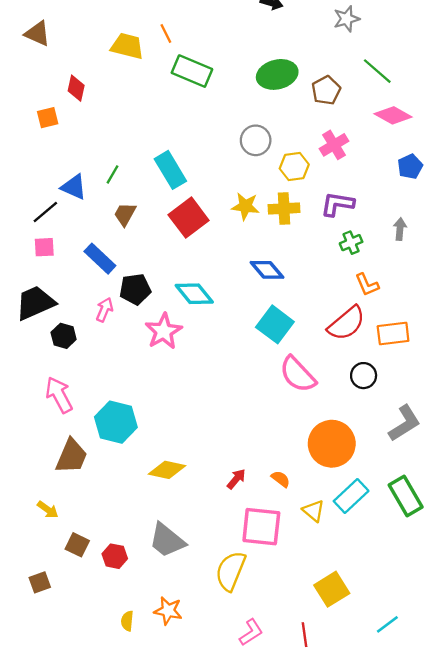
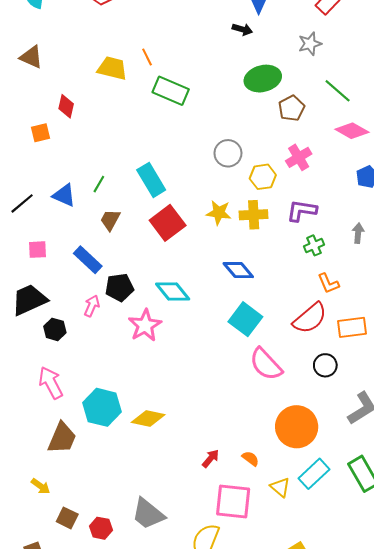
green ellipse: (277, 74) -> (263, 79), moved
black line: (45, 212) -> (22, 203), moved
yellow diamond: (167, 470) -> (148, 419), moved

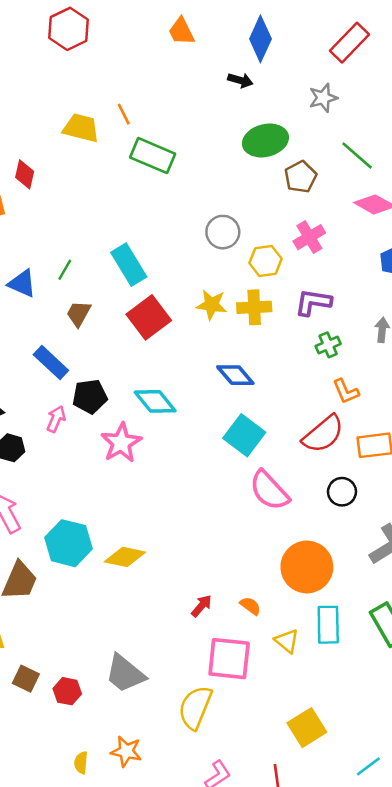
cyan rectangle: (314, 474) -> (328, 625), turned -48

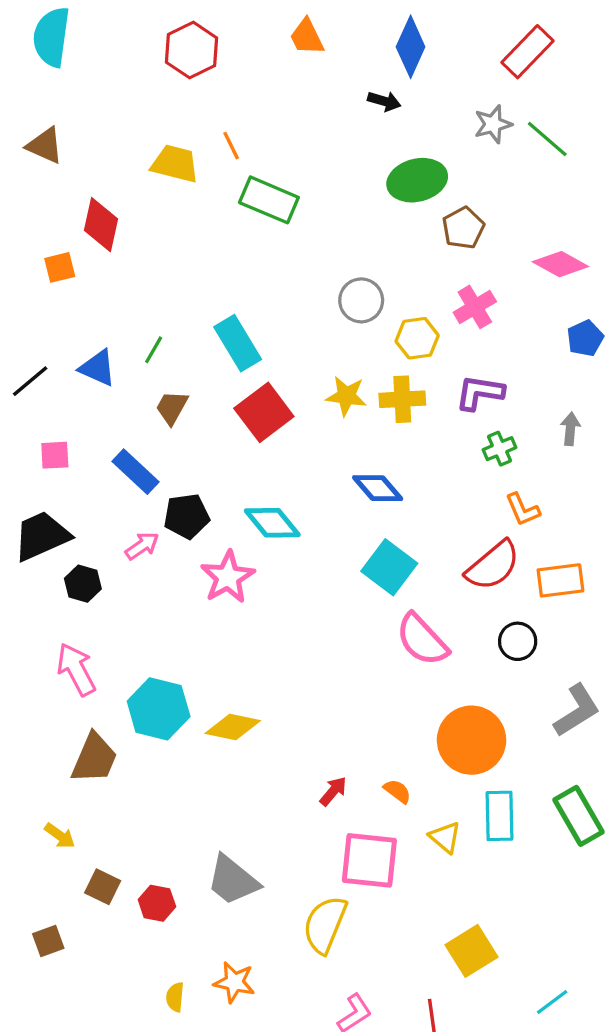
red hexagon: (69, 29) -> (192, 50), moved
green line: (357, 156) -> (547, 139), moved
red diamond: (25, 174) -> (101, 225), size x1.4
pink arrow: (56, 419) -> (142, 546), turned 32

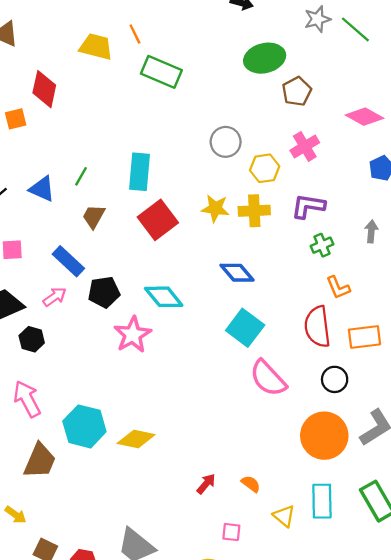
cyan rectangle: (238, 343) -> (140, 172), turned 36
pink arrow: (142, 546) -> (55, 297), moved
red semicircle: (493, 566) -> (317, 327), turned 123
orange circle: (472, 740) -> (324, 436), moved
pink square: (369, 860) -> (231, 532), size x0.5

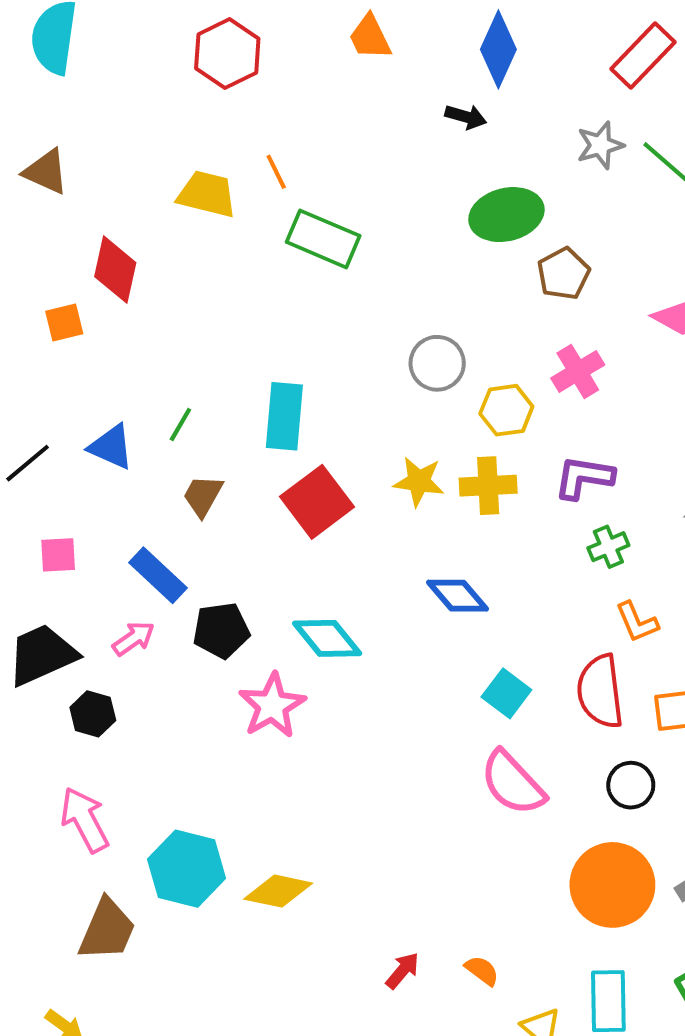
cyan square: (245, 328) -> (506, 693), moved, size x0.7

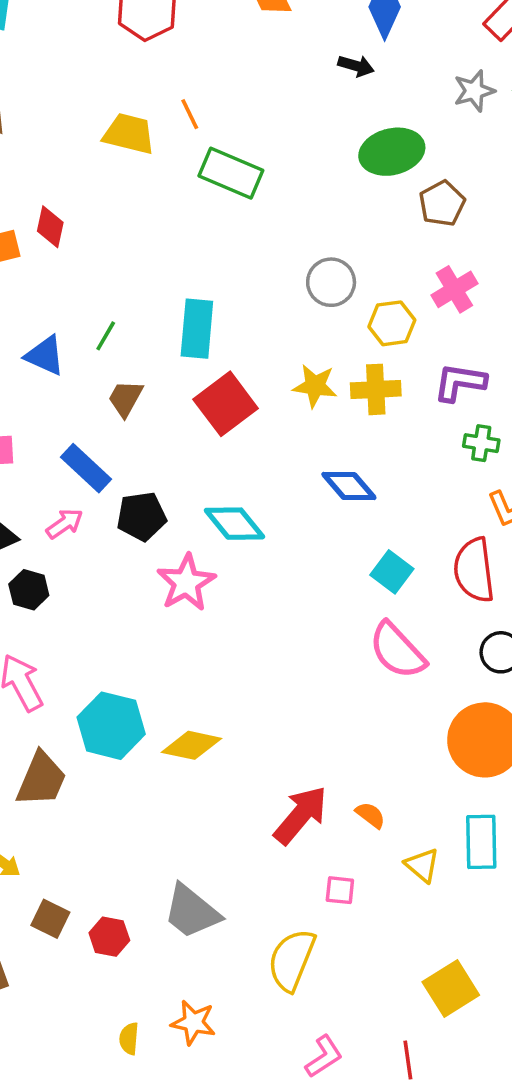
red diamond: (115, 270) -> (50, 227), moved, size x0.7
green cross: (608, 547) -> (481, 443), turned 32
red arrow: (403, 971) -> (301, 815), size x1.8

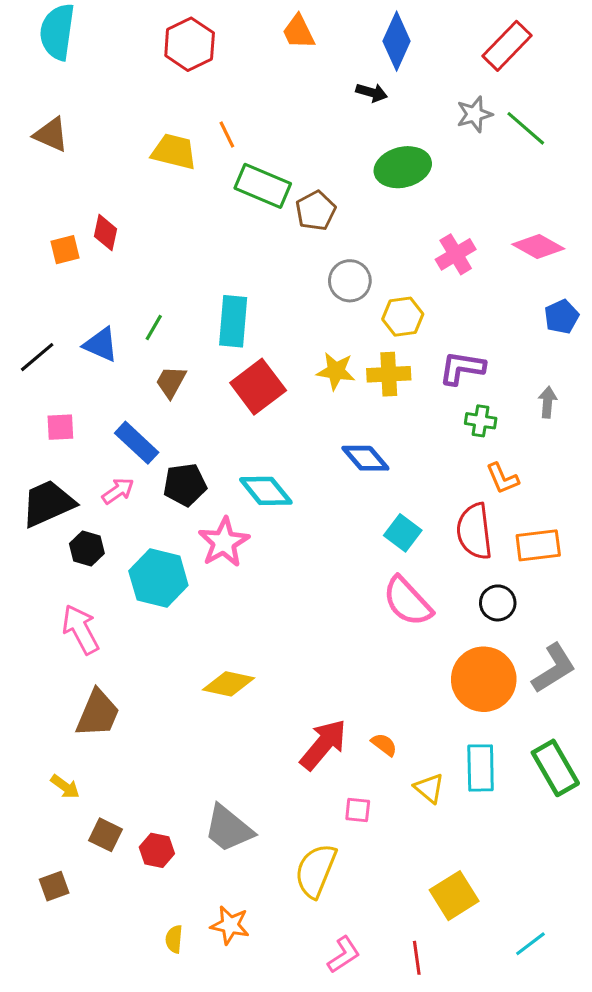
brown pentagon: (442, 204) -> (316, 211), moved
pink cross: (454, 289) -> (456, 254), moved
cyan hexagon: (111, 726) -> (158, 578), moved

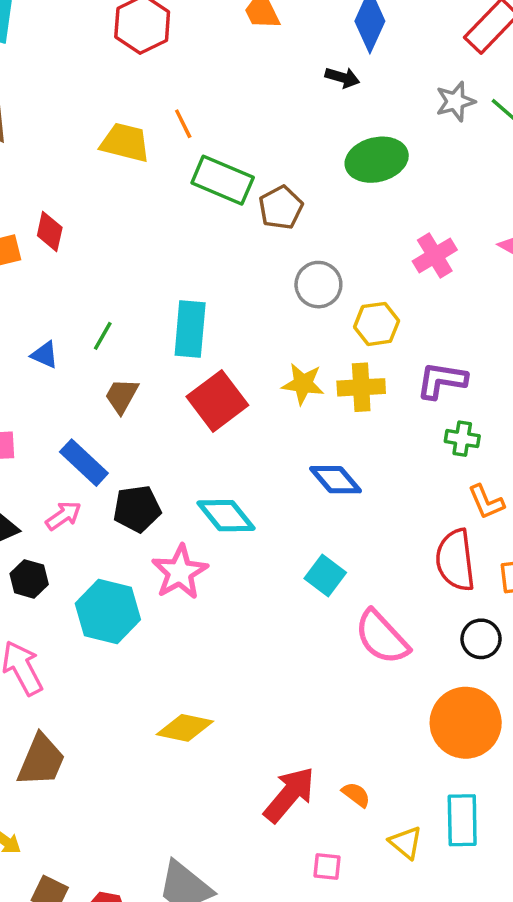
blue triangle: (101, 345) -> (45, 355), size x0.7
cyan square: (403, 533) -> (325, 576), moved

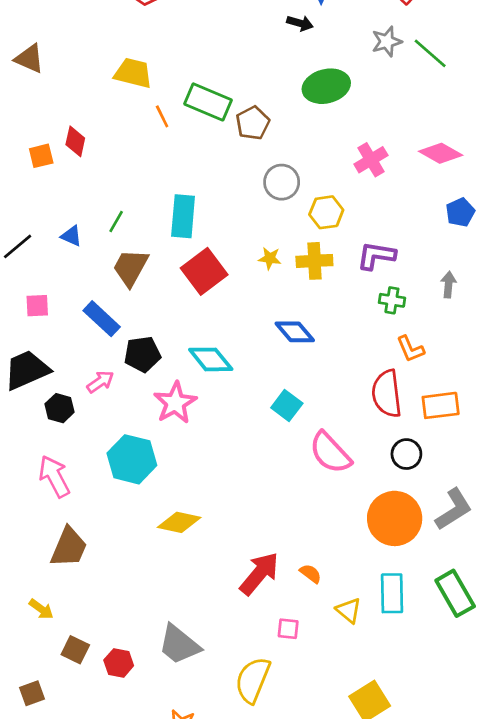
orange line: (183, 124) -> (162, 116), moved
yellow star: (303, 384) -> (270, 258), size x0.7
brown trapezoid: (122, 396) -> (131, 267), size x1.4
pink arrow: (63, 516) -> (100, 382), moved
cyan hexagon: (108, 611) -> (132, 459), moved

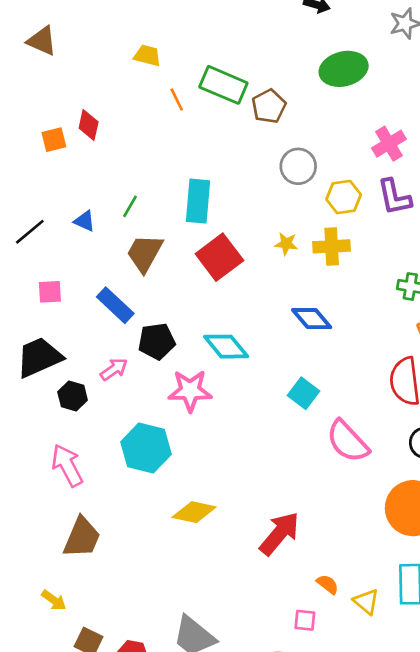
yellow trapezoid: (133, 73) -> (147, 56), size x0.7
purple L-shape: (376, 256) -> (394, 197), moved, turned -111
pink star: (175, 403) -> (190, 391), turned 30
red arrow: (259, 574) -> (279, 533), moved
orange semicircle: (311, 574) -> (328, 584), moved

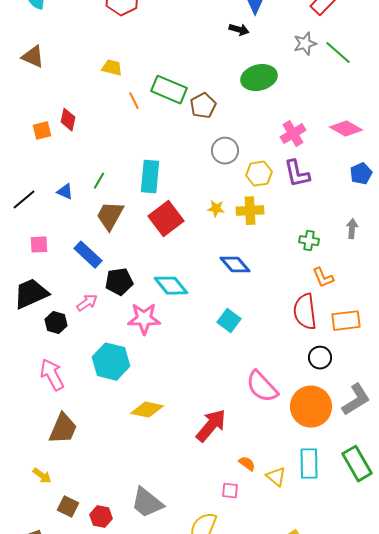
pink semicircle: (348, 441) -> (262, 387), moved

